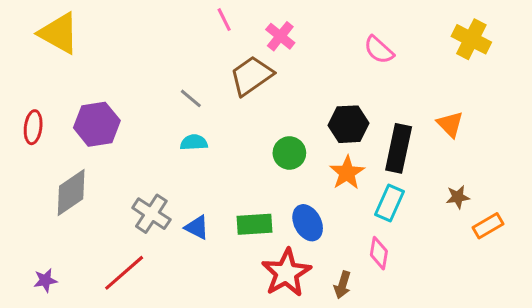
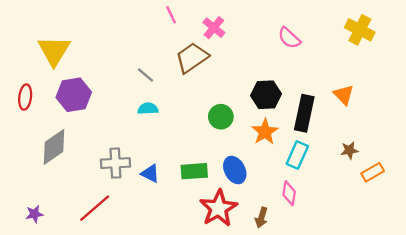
yellow triangle: (59, 33) -> (54, 51), moved, turned 32
gray cross: (151, 214) -> (115, 163), turned -36

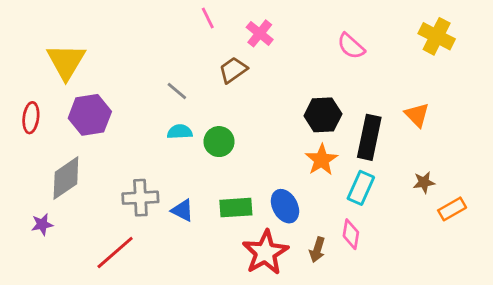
brown trapezoid: (192, 58) -> (233, 70), size x0.7
green circle: (221, 117) -> (219, 142), moved
purple star: (34, 214) -> (42, 224), moved
brown arrow: (261, 217) -> (317, 250), moved

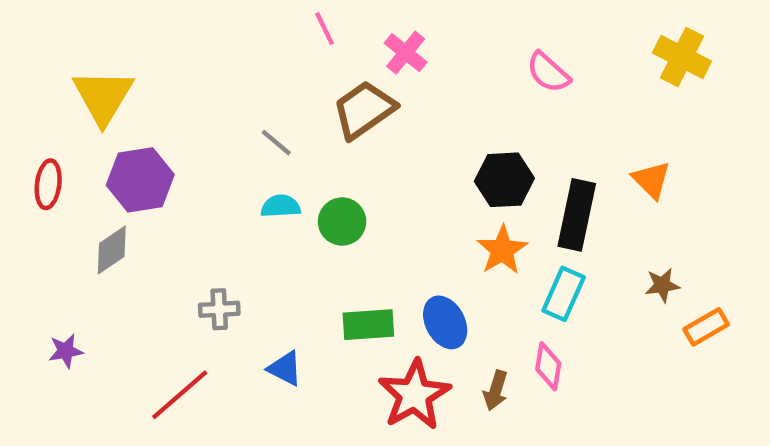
brown trapezoid: (233, 70) -> (364, 110), size x1.4
gray diamond: (66, 178) -> (112, 250), moved, size x0.7
gray cross: (140, 198) -> (219, 309), size x0.7
blue triangle: (183, 210) -> (285, 368), moved

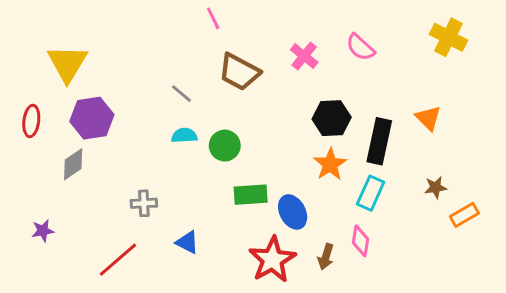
pink cross: (406, 53) -> (304, 56), moved
brown trapezoid: (364, 110) -> (239, 72), turned -117
green rectangle: (368, 325) -> (251, 195), moved

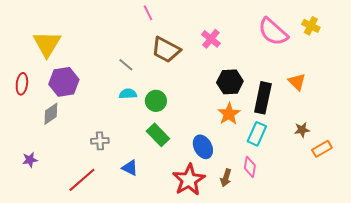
yellow cross: (449, 37) -> (311, 26), size x0.7
pink semicircle: (360, 47) -> (273, 32), moved, size x1.5
green rectangle: (251, 195) -> (158, 135), moved, turned 50

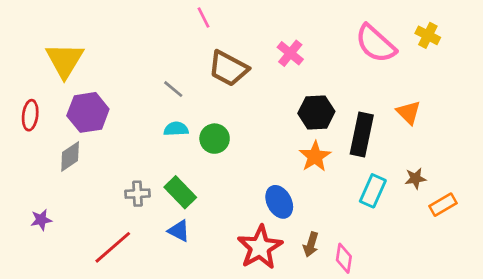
cyan rectangle: (257, 134) -> (373, 191), moved
green rectangle: (158, 135) -> (180, 192), moved
pink diamond: (250, 167) -> (344, 258), moved

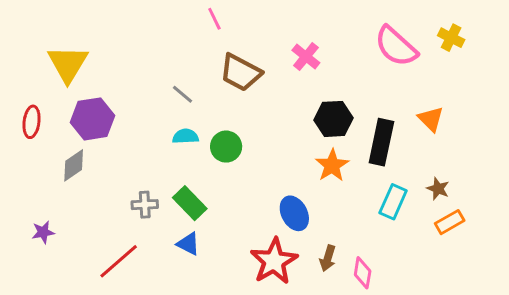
brown star: (415, 178) -> (438, 189), turned 30
orange rectangle: (443, 205) -> (450, 222), moved

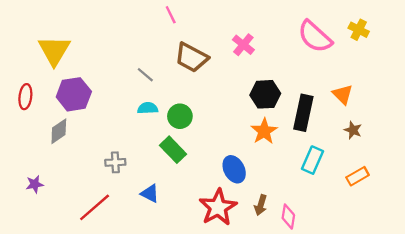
brown star: (438, 189) -> (353, 130), moved
green rectangle: (190, 203) -> (173, 150), moved

